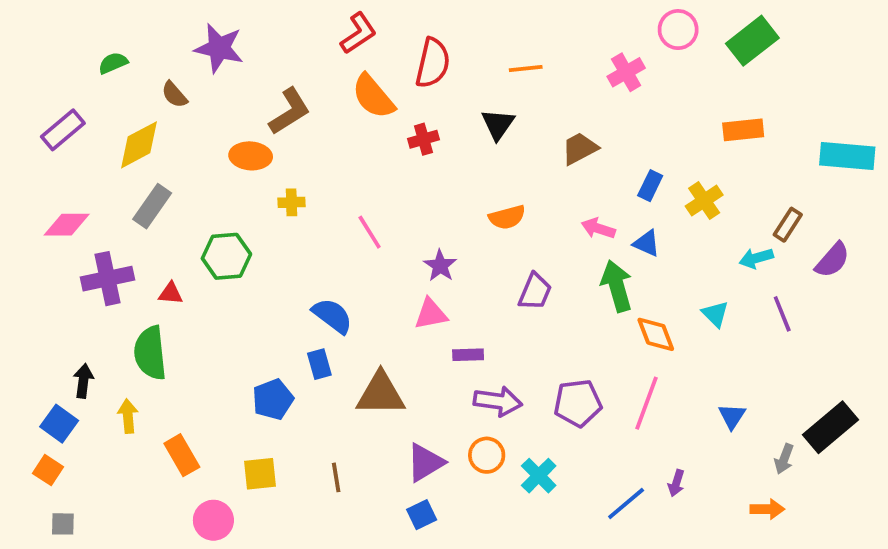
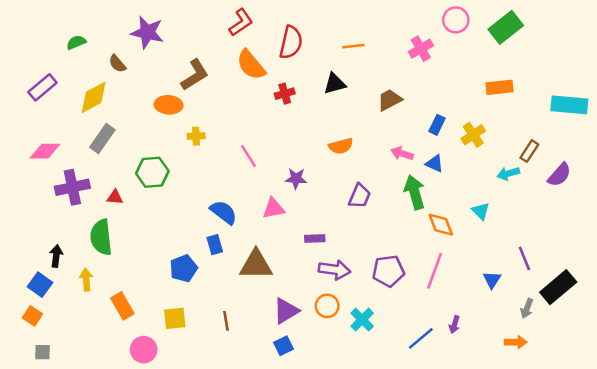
black triangle: (498, 124) -> (335, 84), turned 40
purple star: (440, 266) -> (296, 179), turned -30
pink triangle: (431, 314) -> (273, 208), moved
purple line: (782, 314) -> (524, 258), moved

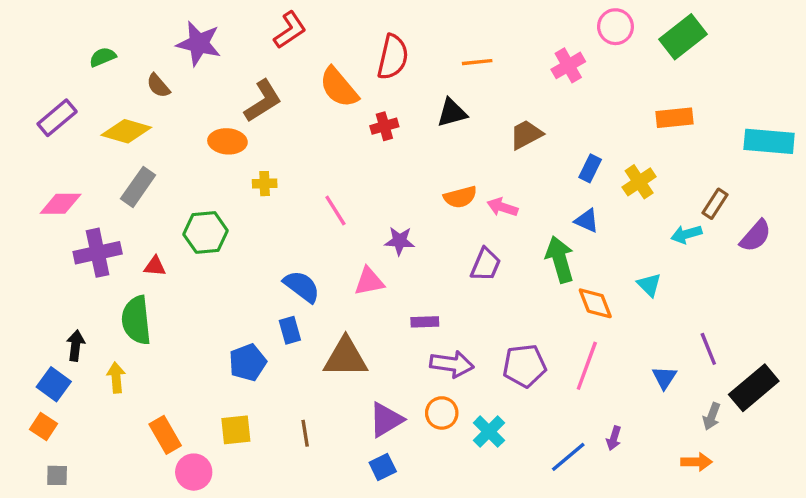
red L-shape: (241, 22) -> (290, 30), moved
yellow diamond: (94, 97) -> (126, 131), turned 44
pink arrow: (402, 154) -> (502, 207), moved
orange rectangle: (122, 306) -> (165, 435), moved

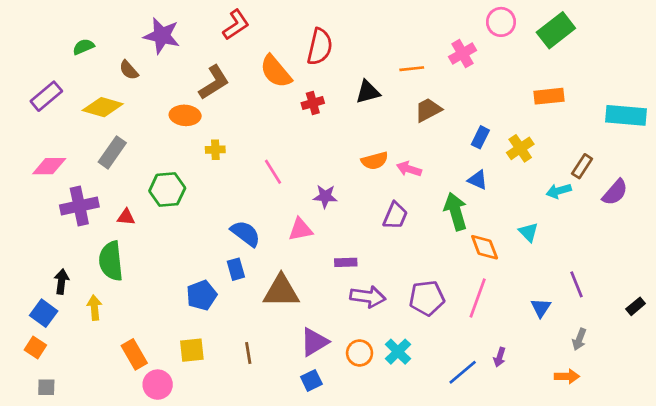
orange line: (477, 62) -> (412, 69), moved
black rectangle: (754, 388) -> (636, 306), moved, size x0.5
orange circle: (442, 413) -> (360, 353), moved

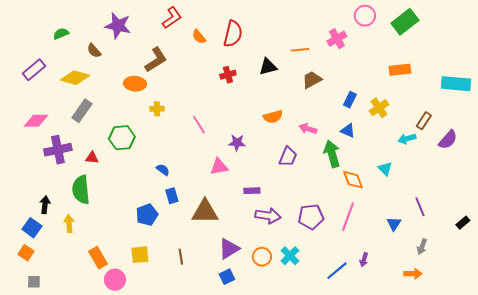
orange semicircle: (276, 71) -> (199, 37), moved, size x0.6
pink arrow: (409, 169) -> (308, 129), moved
blue semicircle: (246, 233) -> (163, 170), moved, size x0.6

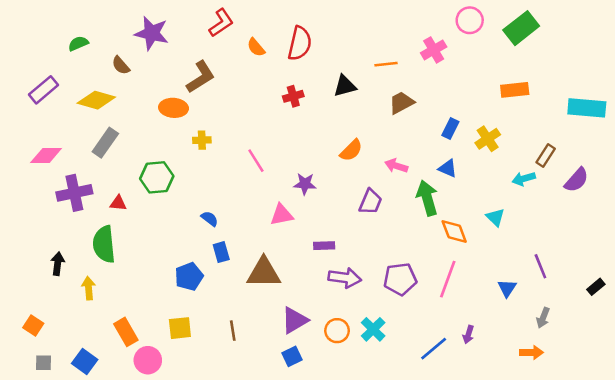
orange semicircle: (273, 117) -> (351, 150), turned -30
blue square: (32, 228) -> (85, 361), moved

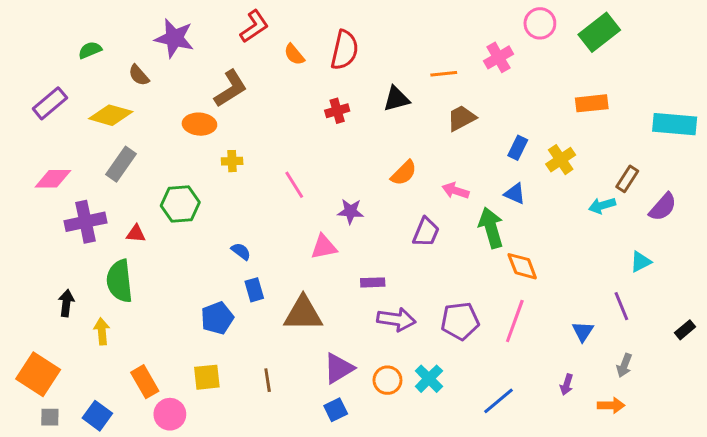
cyan triangle: (495, 217) -> (641, 262), moved, turned 48
orange square: (33, 325) -> (38, 374), size x1.8
purple arrow: (468, 334) -> (567, 385), moved

